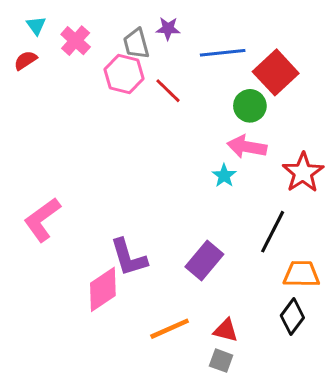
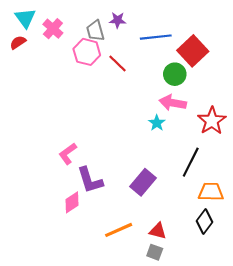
cyan triangle: (36, 25) -> (25, 18), size x1.5
pink L-shape: (42, 220) -> (68, 154), moved, size x0.7
pink diamond: (103, 289) -> (72, 202), size x0.7

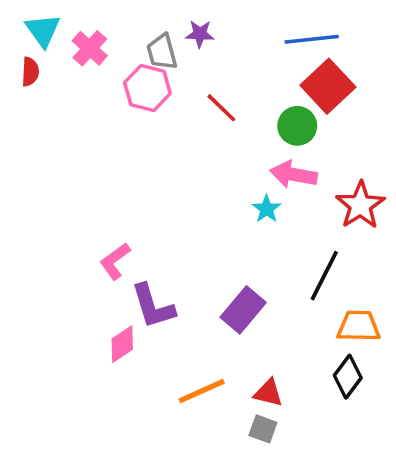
blue line: (156, 37) -> (312, 39), moved
red semicircle: (18, 42) -> (30, 72), turned 126
red line: (118, 64) -> (221, 108), moved

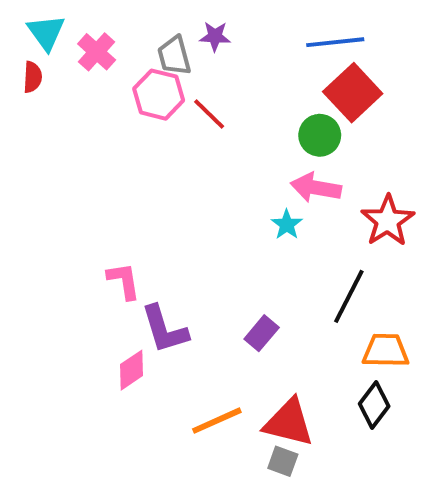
red line: (221, 108) -> (209, 114), moved
pink L-shape: (115, 261) -> (124, 281), turned 117
purple rectangle: (243, 310) -> (262, 333), size x0.7
red triangle: (268, 393) -> (289, 422), size x1.6

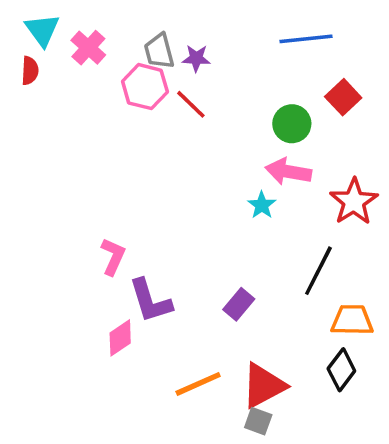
purple star: (215, 36) -> (196, 58), moved
red square: (353, 93) -> (343, 97), moved, size x0.7
pink L-shape: (124, 281) -> (113, 256), turned 33
red triangle: (289, 422) -> (264, 386), turned -42

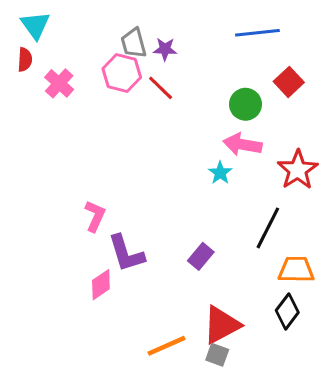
pink cross: (88, 48) -> (59, 83), moved
orange line: (198, 384) -> (166, 346), moved

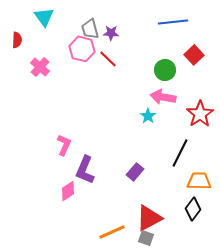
cyan triangle: (35, 25) -> (44, 17), moved
pink cross: (59, 83) -> (40, 67), moved
purple L-shape: (126, 253) -> (85, 170), turned 40

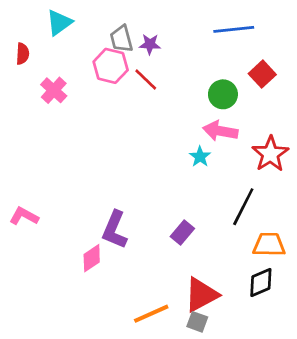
cyan triangle: (44, 17) -> (59, 23), turned 30
pink L-shape: (64, 145) -> (24, 216), moved, turned -85
black diamond: (193, 209) -> (261, 283), turned 30

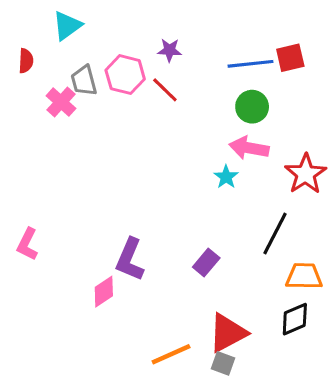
blue line: (234, 29) -> (251, 64), moved
gray trapezoid: (121, 39) -> (84, 81), moved
red square: (262, 74) -> (290, 58), moved, turned 30
pink L-shape: (24, 216) -> (27, 244), turned -92

